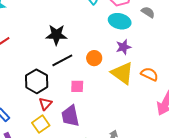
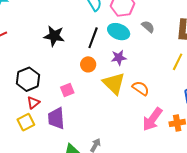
black line: (62, 60) -> (93, 38), moved, turned -50
pink square: (77, 86) -> (67, 90), turned -32

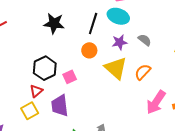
gray semicircle: (148, 27) -> (145, 40), moved
black hexagon: (28, 79) -> (45, 68), moved
orange semicircle: (141, 88) -> (143, 72), turned -78

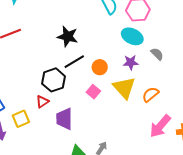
black line: (93, 24) -> (74, 62), moved, turned 35
gray semicircle: (145, 40) -> (157, 54), moved
pink square: (70, 77) -> (93, 92), moved, turned -32
yellow square: (30, 111) -> (21, 119), moved

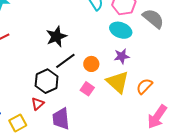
black star: (68, 36) -> (56, 36), turned -30
gray semicircle: (157, 54) -> (153, 19), moved, size x1.6

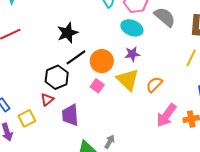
orange circle: (91, 64) -> (102, 61), size x1.5

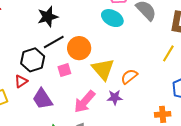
purple star: (132, 54) -> (115, 97), moved
pink square: (97, 86) -> (64, 70), moved, turned 32
purple trapezoid: (70, 115) -> (43, 99), turned -35
pink arrow: (166, 115) -> (85, 102), moved

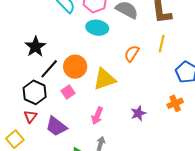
yellow triangle: (103, 69) -> (104, 79), turned -50
orange semicircle: (129, 76) -> (132, 54), moved
purple star: (115, 97) -> (138, 113), moved
pink arrow: (85, 102) -> (97, 116), size x0.7

